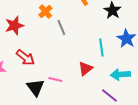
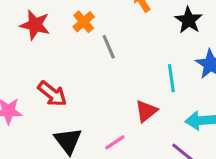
red star: (14, 26) -> (35, 25), moved, turned 30
pink line: (55, 80) -> (115, 142), moved, turned -48

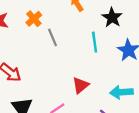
cyan line: (171, 78) -> (95, 42), moved

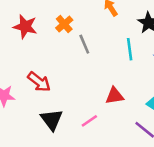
red triangle: (81, 85) -> (115, 96), turned 30

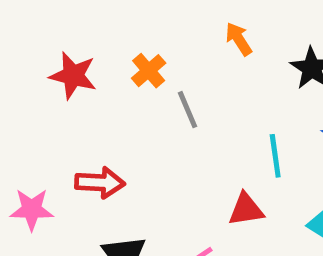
cyan line: (130, 49) -> (275, 156), moved
red arrow: (39, 82) -> (100, 183), turned -35

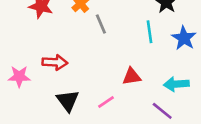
cyan line: (275, 156) -> (149, 32), moved

